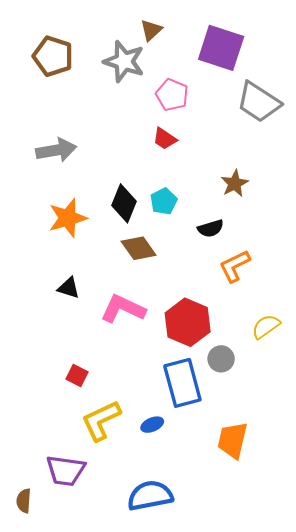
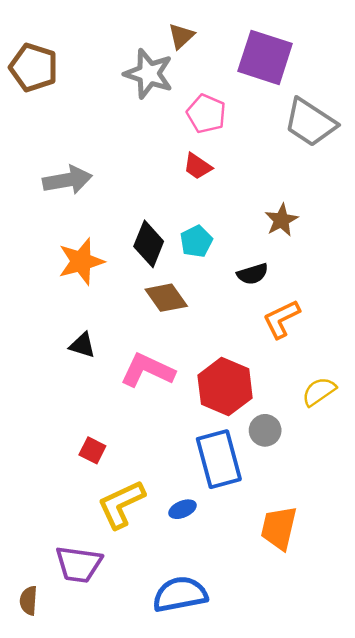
brown pentagon: (53, 56) -> (34, 67), moved

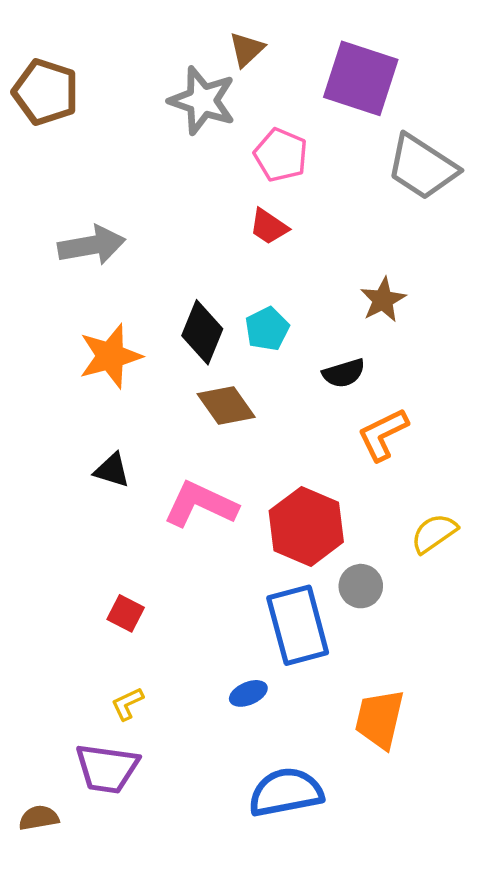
yellow L-shape: (121, 504) -> (127, 704), moved, size x0.5
blue semicircle: (180, 594) -> (286, 792), moved
brown semicircle: (29, 601) -> (39, 818), turned 76

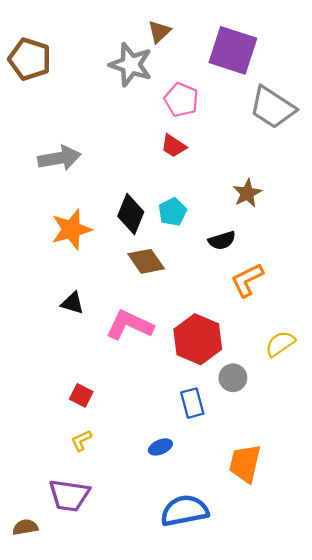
blue rectangle: (298, 625) -> (192, 403), size x0.6
yellow L-shape: (127, 704) -> (81, 440), moved

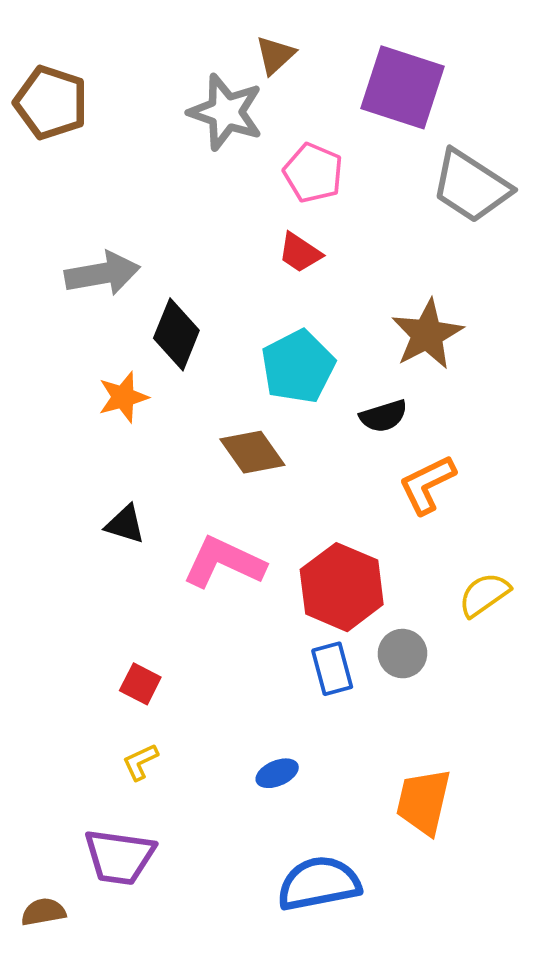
brown star: (247, 193) -> (427, 334), size x1.4
cyan pentagon: (172, 212) -> (298, 367), size x1.5
black diamond: (131, 214) -> (176, 334), moved
orange star: (71, 229) -> (123, 397), size x0.7
blue rectangle: (192, 403) -> (332, 669), moved

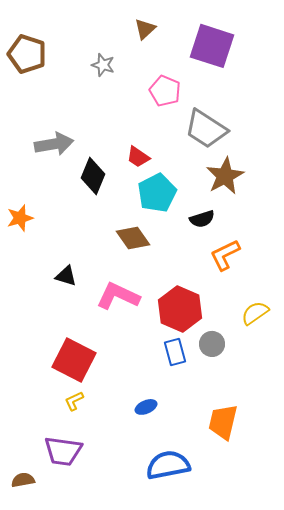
gray star: (226, 112) -> (103, 65), moved, size x0.6
gray trapezoid: (471, 186) -> (206, 129), moved
red trapezoid: (300, 253) -> (138, 157), moved
orange star: (123, 397) -> (20, 218), moved
red square: (140, 684) -> (74, 360), size x2.0

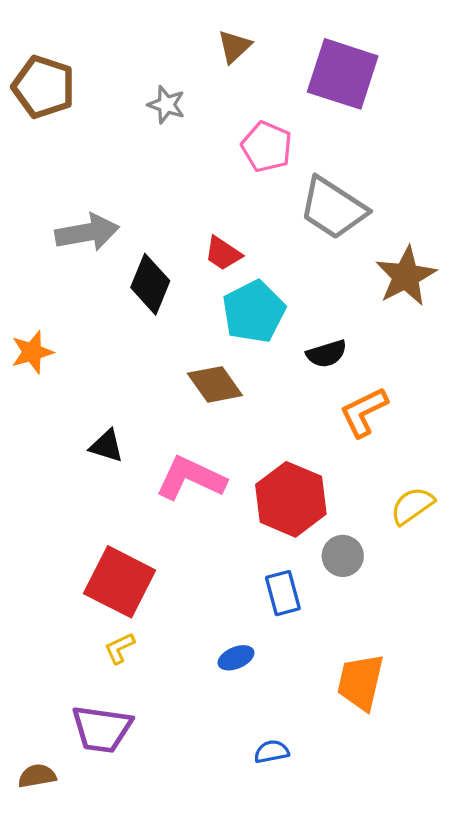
brown star: (225, 176) -> (406, 276), moved
blue rectangle: (175, 352) -> (283, 593), moved
blue semicircle: (168, 465) -> (272, 752), size x0.5

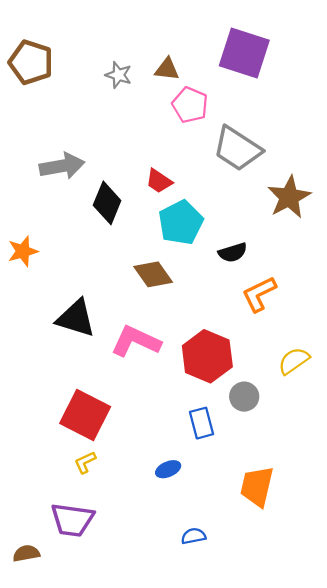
brown triangle: (234, 46) -> (167, 69), moved, turned 50
black triangle: (107, 446) -> (76, 318), size x1.6

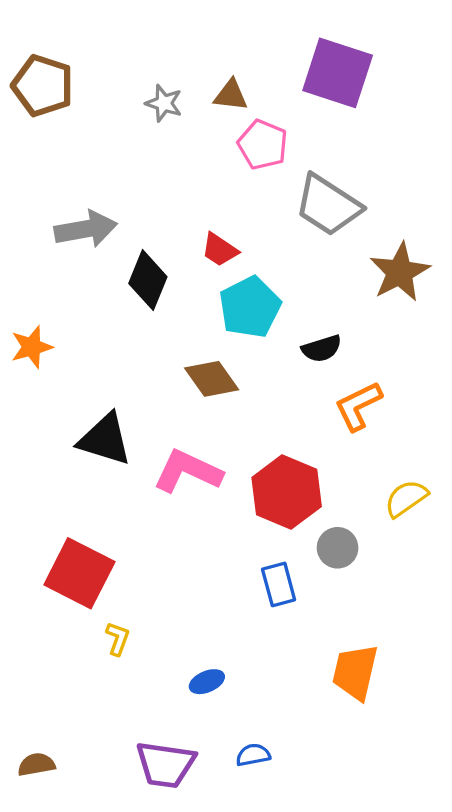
red square: (85, 415) -> (79, 573), moved
yellow L-shape: (85, 462) -> (118, 639), turned 135
blue ellipse: (168, 469) -> (207, 682), moved
purple trapezoid: (72, 520) -> (165, 764), moved
blue semicircle: (193, 536) -> (253, 755), moved

